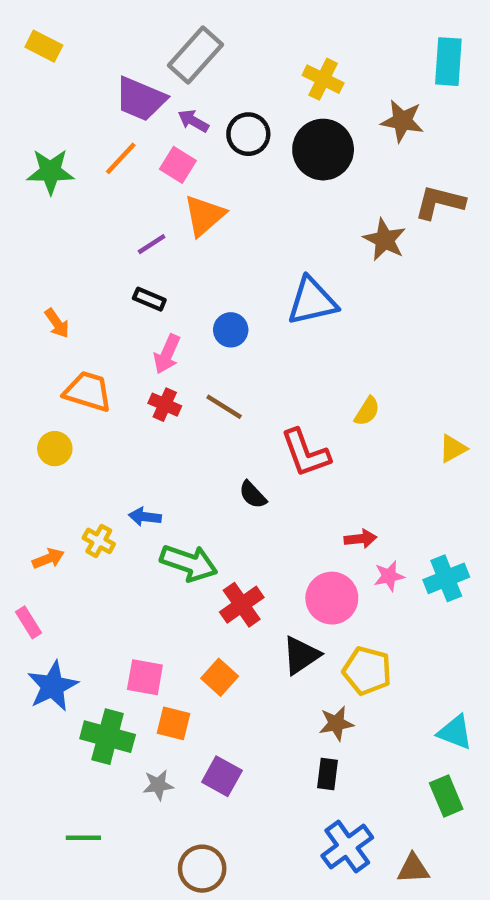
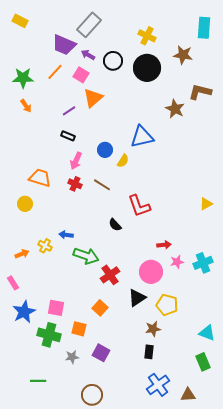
orange arrow: (57, 323) -> (26, 106), moved
yellow semicircle: (367, 411) -> (123, 161), moved
pink square: (145, 677) -> (56, 308), moved

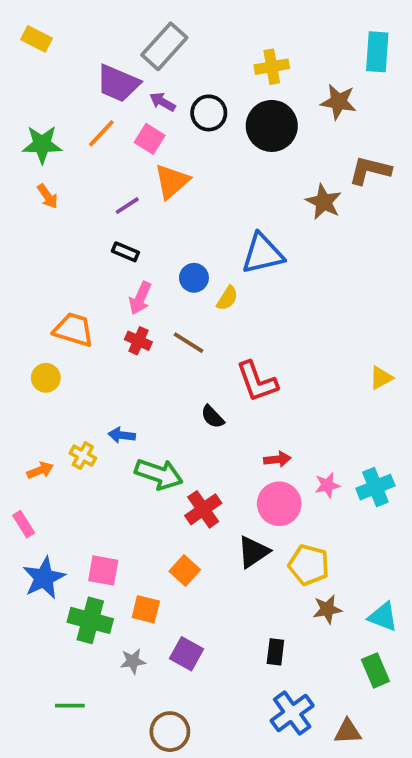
yellow cross: (147, 36) -> (272, 67), turned -36
red arrow: (164, 245) -> (277, 459), moved
brown star: (153, 329) -> (327, 609), moved

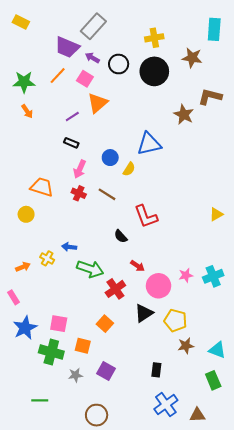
red arrow: (277, 459) -> (137, 266), moved, turned 40

